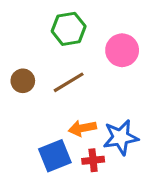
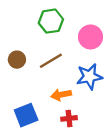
blue star: (121, 137) -> (89, 77), moved
blue square: (55, 156) -> (26, 115), moved

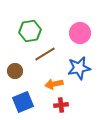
green hexagon: (51, 21) -> (30, 31), moved
brown circle: (17, 60) -> (15, 71), moved

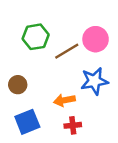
brown line: (45, 54) -> (67, 51), moved

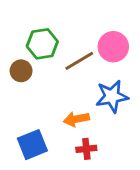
brown circle: (18, 85) -> (21, 71), moved

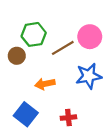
orange arrow: (76, 119) -> (45, 84), moved
blue square: (32, 145) -> (26, 114), turned -30

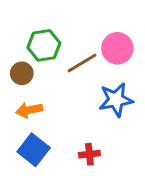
orange arrow: (45, 84) -> (29, 110), moved

